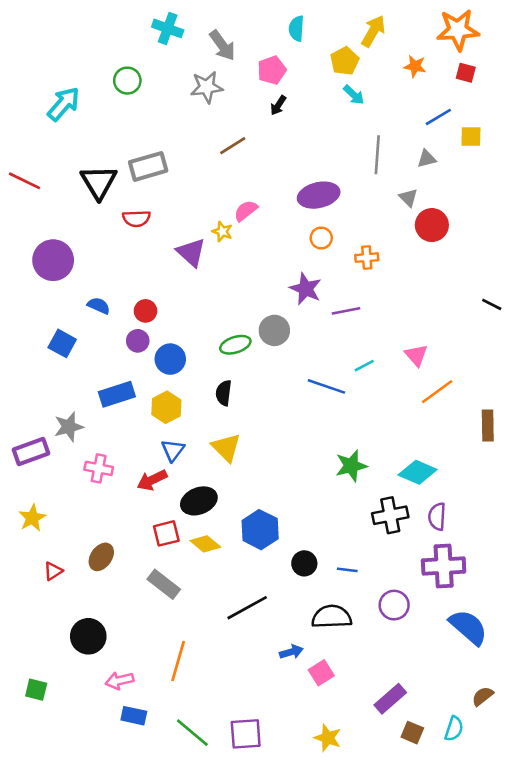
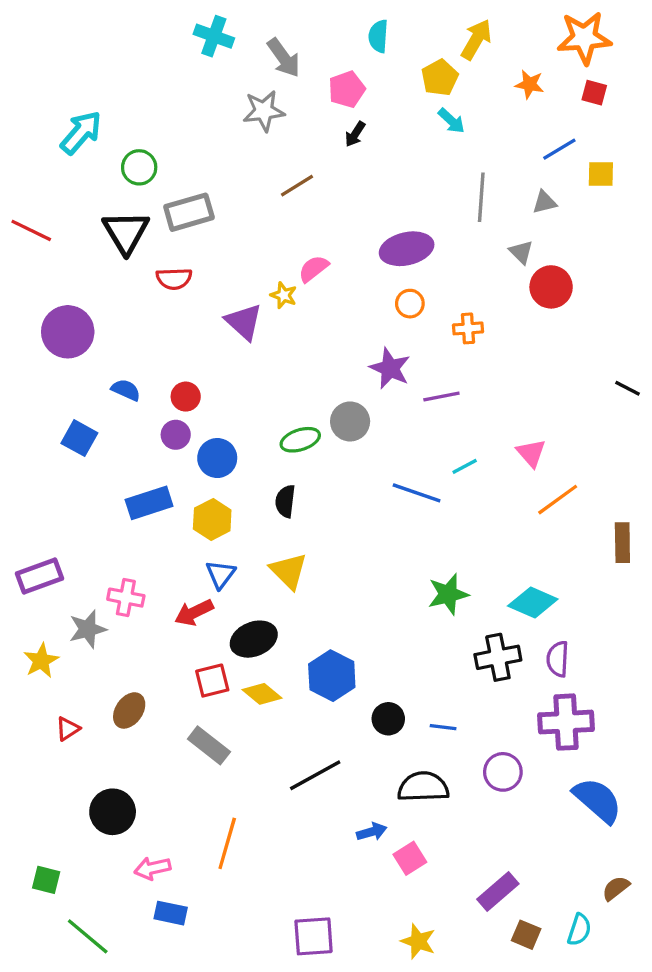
green circle: (127, 81) -> (139, 167), moved
gray star: (69, 427) -> (88, 629), moved
green line: (192, 733) -> (88, 936), moved

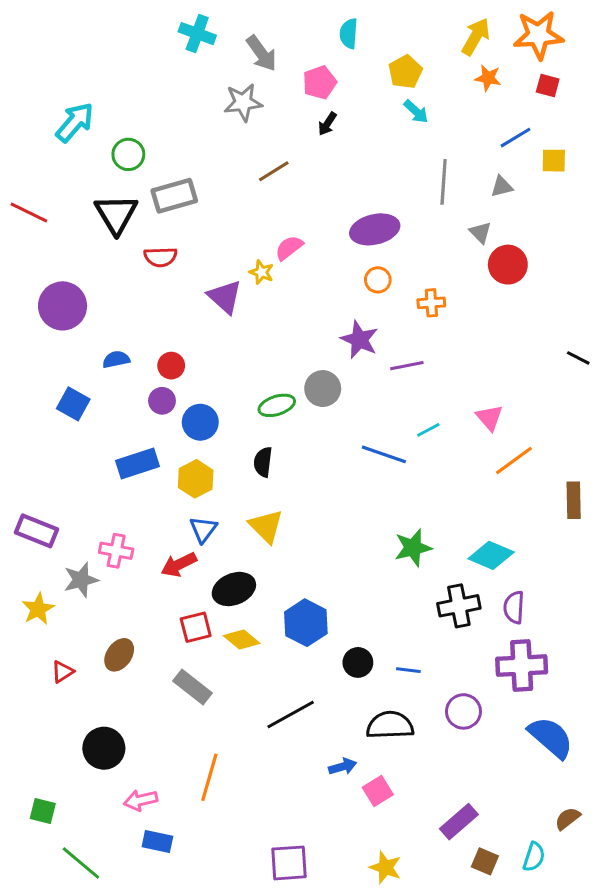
yellow arrow: (476, 39) -> (476, 37), moved
blue semicircle: (126, 390) -> (116, 359), turned -36
purple rectangle: (39, 576) -> (37, 531), turned 42

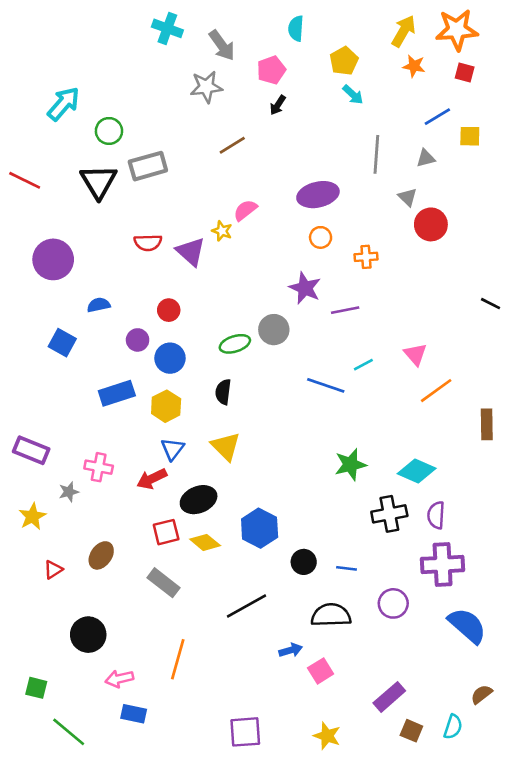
red semicircle: (160, 257) -> (148, 243), moved
red circle: (171, 366) -> (169, 310), moved
gray star: (81, 580) -> (69, 492), size x0.7

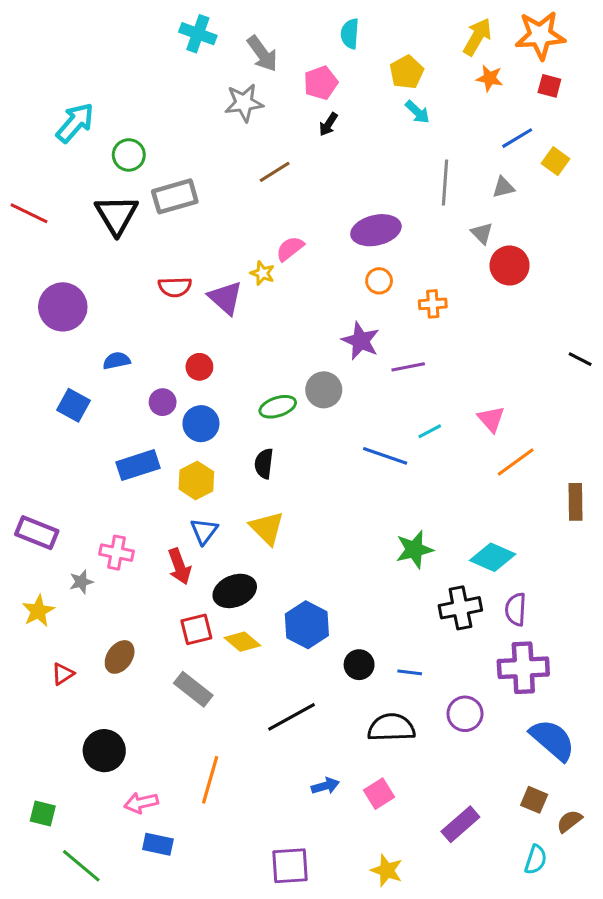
yellow square: (470, 136) -> (556, 161), turned 35
red arrow: (152, 479) -> (179, 566), turned -84
blue arrow: (291, 650) -> (325, 786), moved
brown square: (411, 731) -> (534, 800), moved

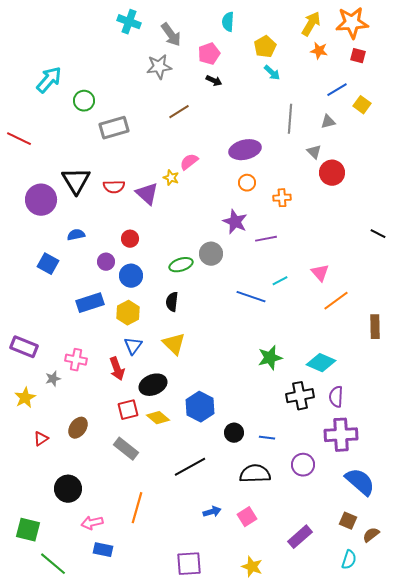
black arrow: (328, 124) -> (214, 81), turned -98
black triangle: (117, 215) -> (76, 181), moved
green square: (43, 814) -> (28, 530), size x1.4

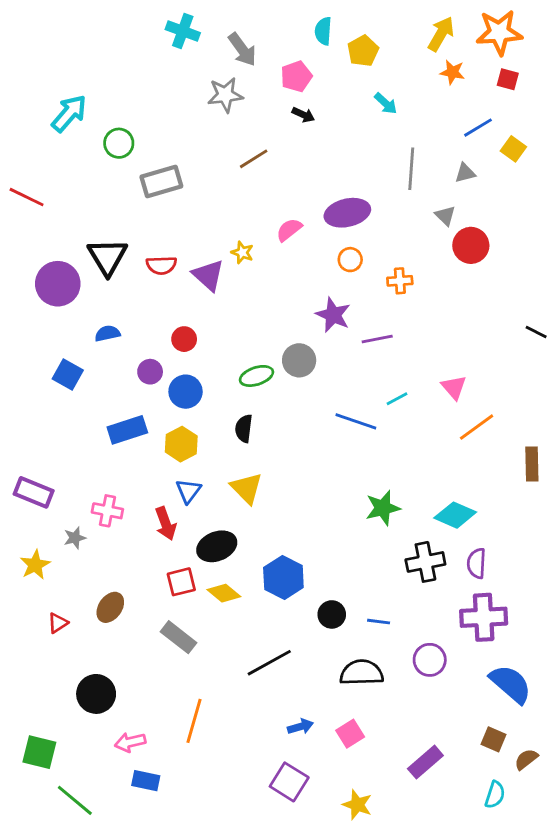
yellow pentagon: (265, 47) -> (363, 51), moved
pink semicircle: (189, 162) -> (289, 230), moved
purple square: (189, 564) -> (289, 782), moved, turned 36

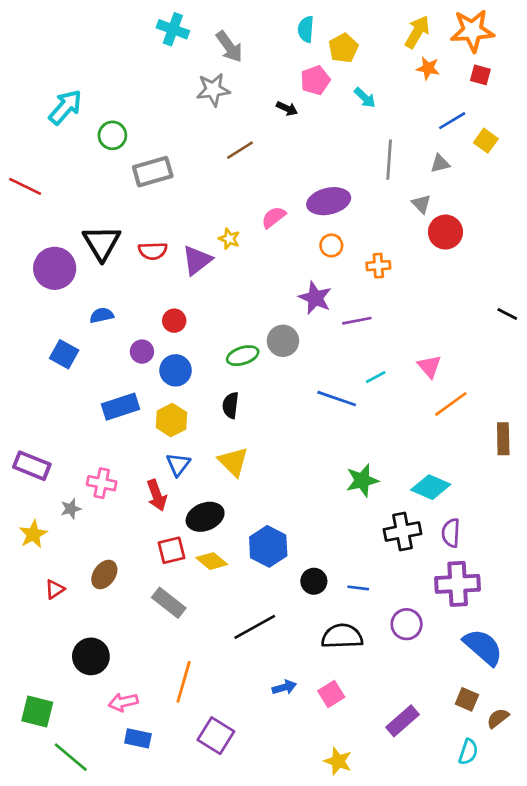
pink pentagon: (296, 76) -> (315, 80), moved
purple triangle: (208, 275) -> (197, 260), turned 40
purple square: (289, 782) -> (216, 736), moved

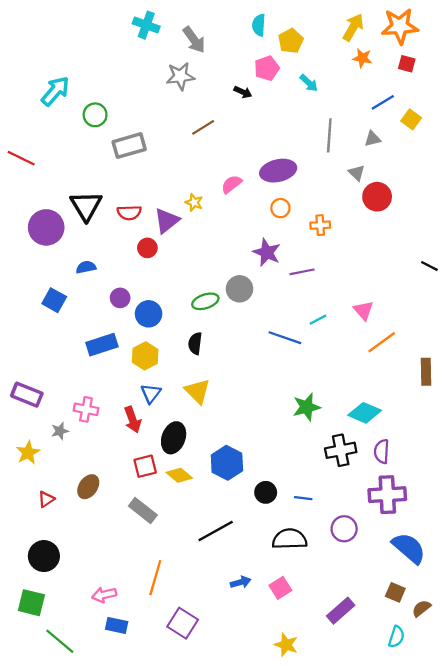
red circle: (174, 321) -> (147, 248), moved
black ellipse: (205, 517) -> (174, 438), turned -48
black circle: (91, 656) -> (44, 556), moved

